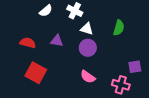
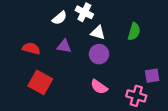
white semicircle: (46, 11) -> (59, 18), moved

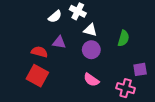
green semicircle: (134, 32) -> (123, 38), moved
red semicircle: (31, 48) -> (39, 52), moved

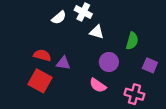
purple triangle: (59, 42) -> (63, 63), moved
purple circle: (91, 50) -> (109, 62), moved
purple square: (140, 69) -> (150, 65), moved, turned 32

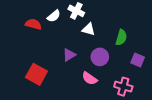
red semicircle: (42, 55) -> (33, 24), moved
purple triangle: (63, 63) -> (69, 55), moved, turned -40

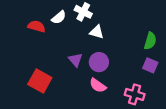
green semicircle: (121, 37) -> (150, 41), moved
purple triangle: (69, 55) -> (76, 60), turned -40
purple circle: (100, 57) -> (99, 62), moved

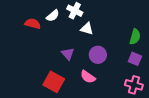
purple circle: (99, 62) -> (98, 55), moved
red square: (40, 81) -> (54, 82), moved
pink cross: (135, 94) -> (134, 85), moved

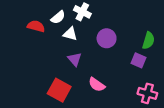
white triangle: (87, 29) -> (70, 34), moved
purple circle: (98, 55) -> (107, 38), moved
purple square: (135, 59) -> (139, 60), moved

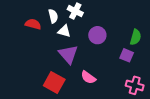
white semicircle: (58, 17) -> (53, 16), turned -64
purple triangle: (75, 59) -> (68, 54), size x1.5

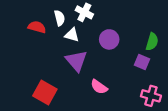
red square: (54, 82) -> (45, 92), moved

